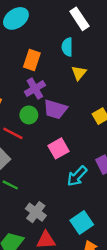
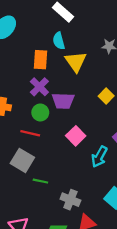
orange rectangle: (32, 60) -> (41, 60), moved
yellow triangle: (79, 73) -> (76, 62), size x1.5

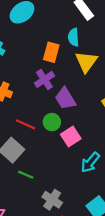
purple trapezoid: (63, 101) -> (65, 99), turned 45
green circle: (40, 112) -> (52, 122), moved

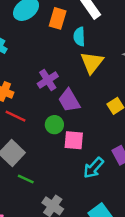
orange rectangle: (51, 52) -> (58, 18), moved
red line: (25, 124) -> (16, 116), moved
pink square: (71, 136) -> (74, 140), turned 36

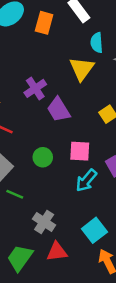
cyan semicircle: (79, 37) -> (97, 43), moved
green circle: (54, 125) -> (43, 157), moved
pink square: (74, 140) -> (80, 151), moved

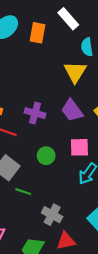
purple cross: (35, 88) -> (35, 113), moved, turned -36
purple trapezoid: (59, 110) -> (72, 110), moved

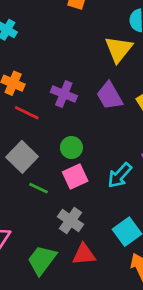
pink square: (79, 147) -> (75, 176), moved, turned -30

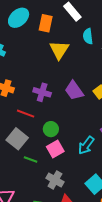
yellow triangle: (119, 49) -> (59, 50), moved
red line: (27, 113) -> (26, 114), moved

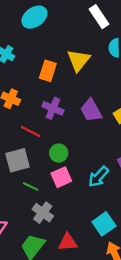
orange rectangle: (46, 23) -> (48, 71), moved
gray square: (17, 139) -> (17, 160), turned 30
gray cross: (55, 180) -> (43, 213), moved

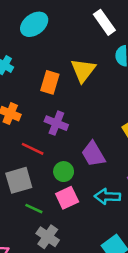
purple trapezoid: (91, 110) -> (93, 154), moved
cyan arrow: (98, 177) -> (107, 196), turned 50

